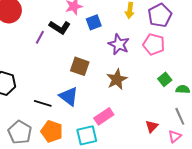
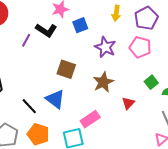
black line: (43, 103) -> (29, 106), turned 30
red triangle: (152, 126) -> (128, 103), moved

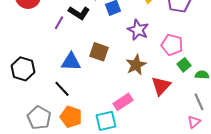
pink pentagon: (140, 47) -> (172, 45), moved
blue triangle: (55, 99) -> (71, 62), moved, turned -35
red triangle: (128, 103) -> (161, 86), size x1.5

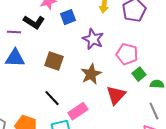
purple line: (59, 23) -> (14, 32), turned 64
blue triangle: (71, 62) -> (15, 58), moved
black line: (62, 89) -> (52, 98), moved

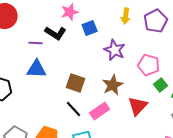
brown square: (54, 61) -> (76, 83), moved
pink rectangle: (78, 111) -> (100, 111), moved

